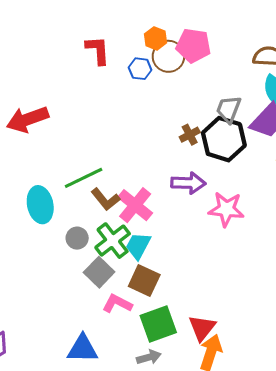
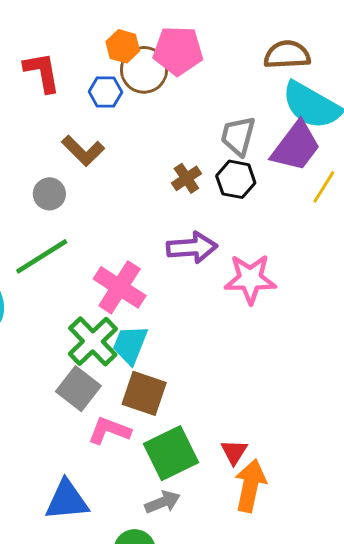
black hexagon: (224, 139) -> (236, 179), size x0.6
brown L-shape: (105, 199) -> (83, 151), moved
gray circle: (77, 238) -> (49, 194), moved
red triangle: (202, 328) -> (234, 452), size x0.7

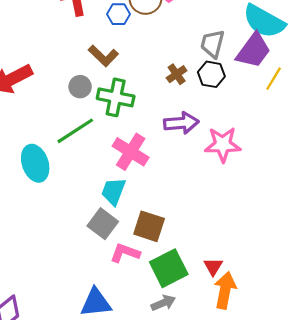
green cross: (93, 341) -> (116, 97), moved, turned -33
cyan trapezoid: (130, 345) -> (113, 191), moved

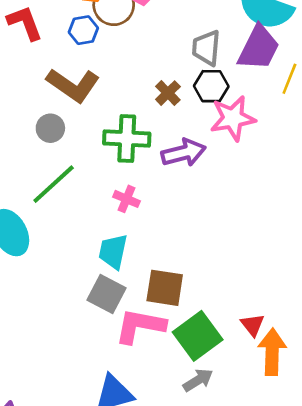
brown L-shape: (103, 56) -> (73, 85), size x1.4
green cross: (116, 97) -> (127, 139), moved
pink star: (223, 144) -> (233, 118), moved
pink cross: (131, 152) -> (126, 199), size x0.6
pink L-shape: (125, 253) -> (140, 326), size x1.4

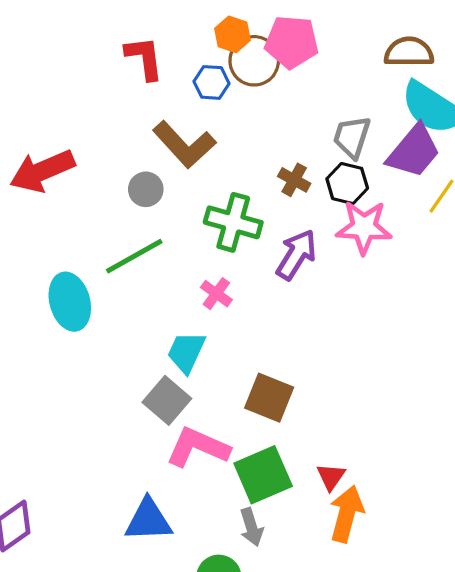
brown cross: (168, 93) -> (294, 180), turned -30
purple arrow: (184, 153) -> (296, 255), turned -57
brown square: (165, 288) -> (269, 398), moved
gray arrow: (198, 380) -> (251, 527), turned 92

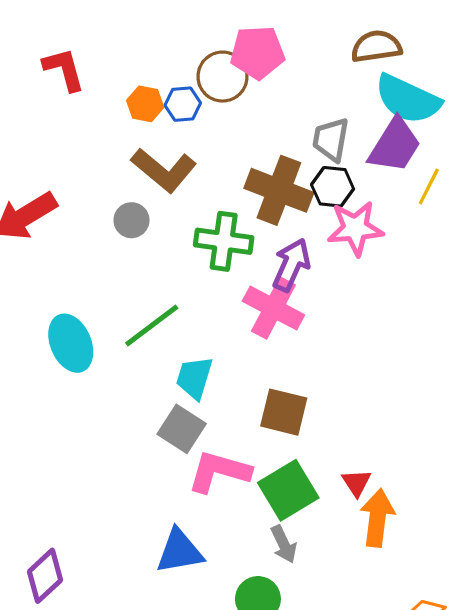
orange hexagon: (233, 34) -> (145, 104), moved
red L-shape: (144, 58) -> (64, 69), moved
brown cross: (294, 180) -> (279, 190), size x2.0
green line: (134, 256) -> (152, 326), moved
pink cross: (216, 294) -> (273, 308), moved, size x1.8

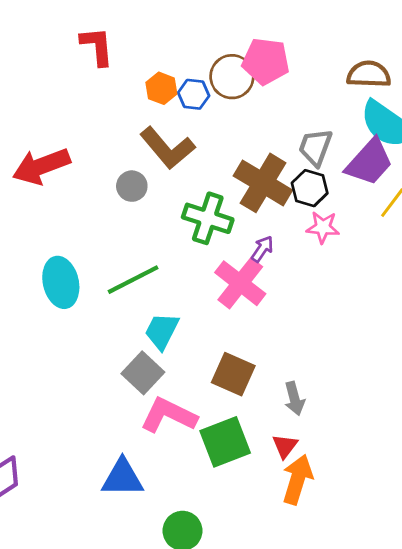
pink star: (355, 228) -> (323, 227), size x0.7
purple arrow: (291, 265) -> (262, 249), size x0.6
gray arrow: (284, 544) -> (294, 399), moved

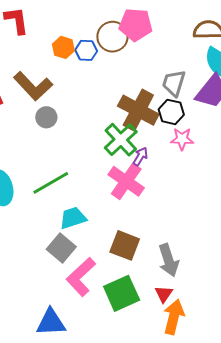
brown L-shape: (167, 148) -> (33, 86), moved
green cross: (208, 218) -> (121, 140), moved, turned 32
cyan trapezoid: (162, 331) -> (73, 218), turned 48
gray arrow: (294, 399) -> (169, 260), size x1.4
pink L-shape: (169, 415) -> (81, 277), turned -66

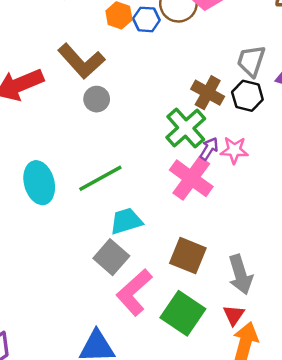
brown cross: (138, 110) -> (208, 93), size x0.7
pink star: (182, 139) -> (234, 150), moved
green square: (122, 293) -> (183, 313), turned -33

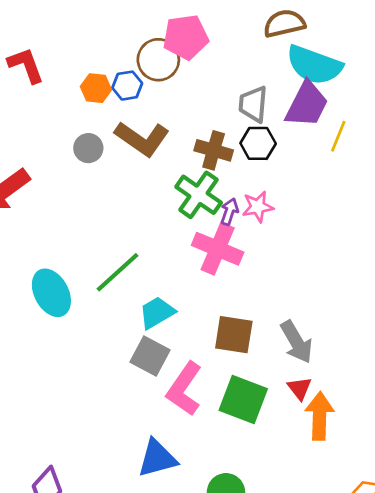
brown L-shape: (81, 61) -> (142, 139), moved
gray circle: (97, 99) -> (88, 148), moved

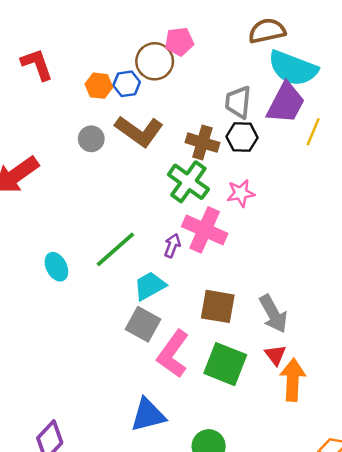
pink pentagon: (186, 37) -> (179, 42), size x0.7
purple arrow: (229, 212) -> (172, 246), moved
cyan ellipse: (51, 293) -> (56, 267), size x0.7

